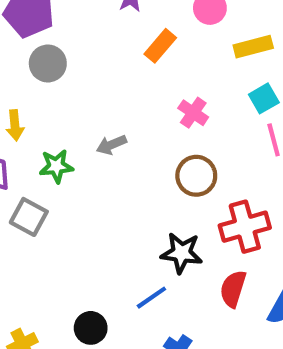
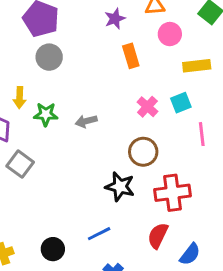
orange rectangle: (160, 46) -> (131, 56), turned -65
cyan square: (264, 98) -> (181, 103), moved
green star: (56, 166) -> (46, 114), moved
black star: (182, 253) -> (120, 187), moved

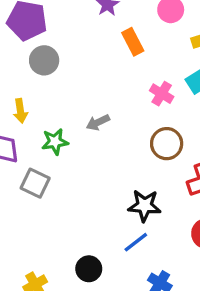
green star: (46, 114) -> (55, 142), moved
black star: (120, 187) -> (144, 206), moved

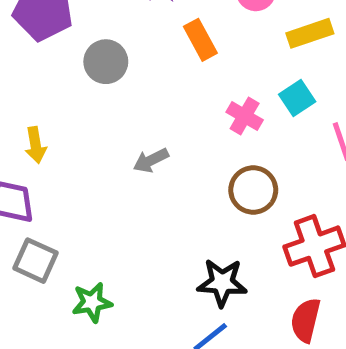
gray circle: (44, 60) -> (106, 62), moved
green star: (55, 142) -> (92, 302), moved
gray square: (35, 183) -> (35, 261), moved

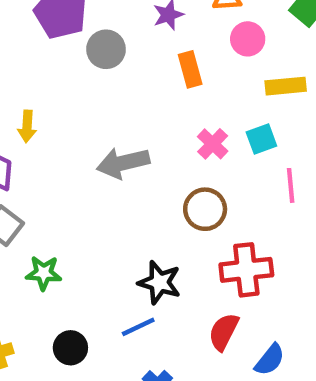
gray circle: (106, 62) -> (106, 49), moved
gray arrow: (151, 160) -> (123, 163), size x1.6

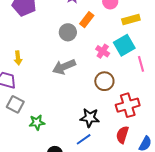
gray circle: (106, 49) -> (68, 32), moved
orange rectangle: (190, 69) -> (87, 20), turned 63
cyan square: (261, 139) -> (124, 45), size x1.5

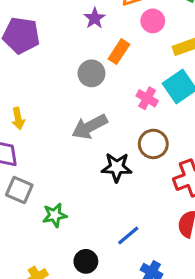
black star: (90, 118) -> (117, 167), moved

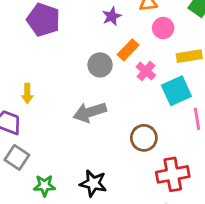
pink cross: (147, 98) -> (146, 71), moved
black star: (117, 167) -> (93, 183), moved

